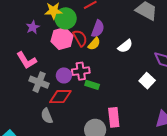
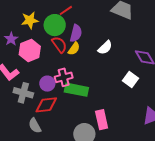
green circle: (66, 18) -> (55, 25), moved
pink hexagon: (62, 39) -> (30, 51), moved
green rectangle: (92, 85) -> (76, 90), size x1.6

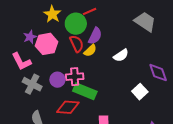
yellow star: (30, 20) -> (52, 14), turned 30
purple star: (11, 39) -> (30, 37), moved
red diamond: (46, 105) -> (68, 107), moved

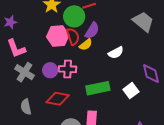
purple star: (30, 37) -> (10, 22), moved
pink hexagon: (47, 44) -> (58, 36), moved
green rectangle: (85, 91) -> (98, 88), moved, turned -40

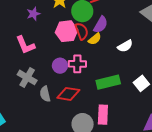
purple star: (10, 22) -> (33, 14), moved
gray cross: (25, 72) -> (27, 77), moved
gray semicircle: (26, 107) -> (45, 94), moved

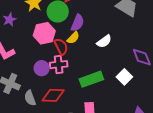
red semicircle: (82, 31) -> (61, 47), moved

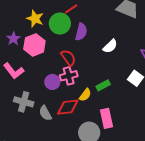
pink hexagon: (44, 33) -> (34, 45), moved
yellow semicircle: (73, 38) -> (85, 95), moved
green rectangle: (91, 79) -> (103, 85), size x0.6

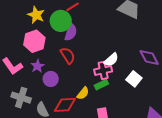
purple semicircle: (81, 32) -> (71, 32), moved
purple star: (13, 39) -> (37, 66), moved
white semicircle: (110, 46) -> (111, 60), moved
pink cross: (69, 76) -> (103, 70), moved

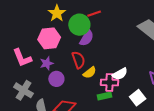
yellow semicircle: (83, 93) -> (90, 73), moved

